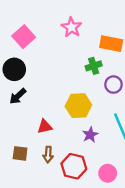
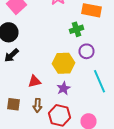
purple circle: (114, 85) -> (86, 51), moved
purple star: (90, 135) -> (64, 88), moved

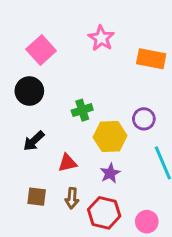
green cross: (76, 29) -> (82, 110), moved
black arrow: (12, 55) -> (34, 141), moved

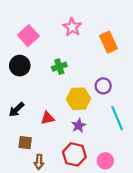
orange rectangle: (151, 59) -> (109, 42), turned 54
green cross: (82, 110) -> (59, 67), moved
black arrow: (34, 141) -> (17, 109), moved
brown arrow: (72, 198) -> (39, 162), moved

